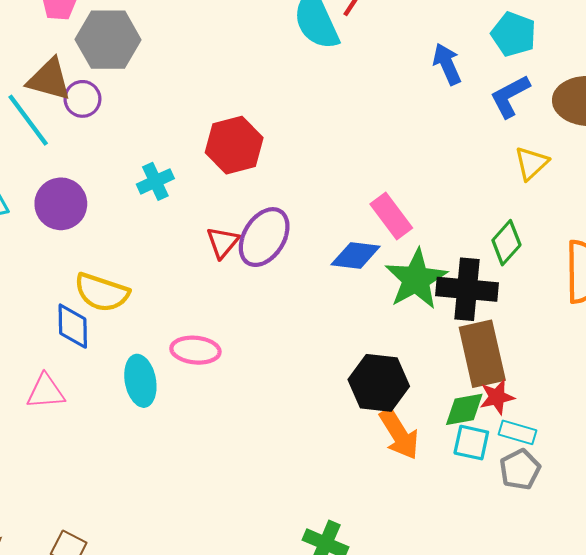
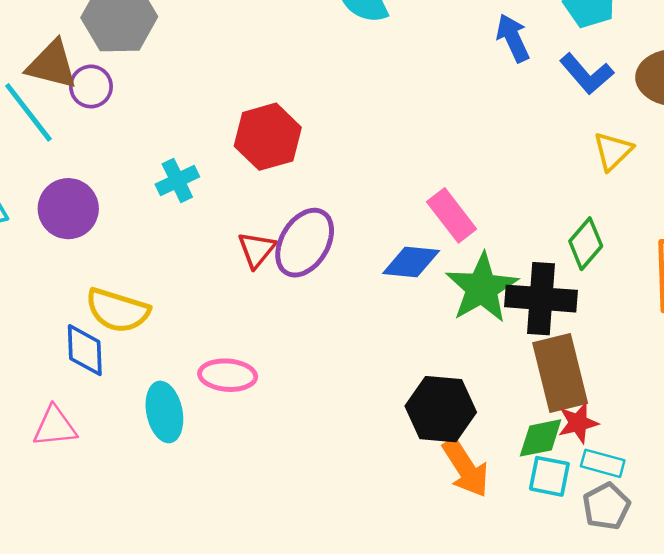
blue L-shape: (510, 96) -> (587, 74), turned -102

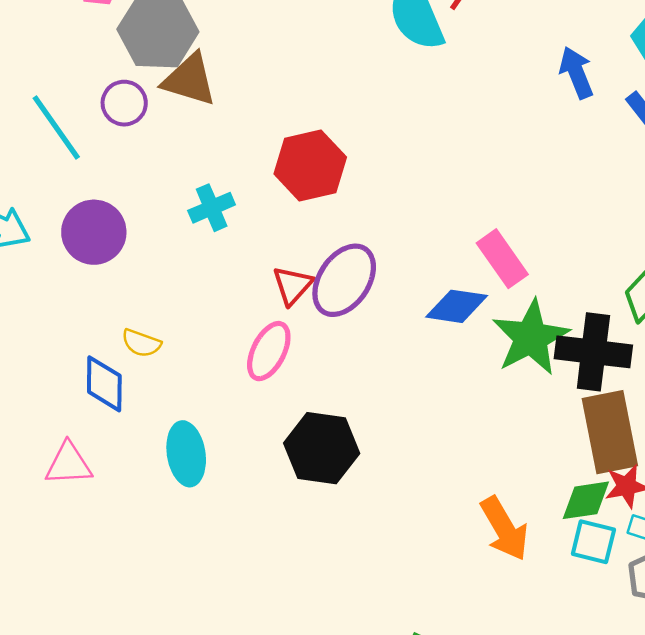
brown triangle: (52, 65) -> (189, 80), moved
yellow semicircle: (118, 310) -> (141, 343), size x0.6
pink ellipse: (228, 375) -> (269, 351), moved, turned -70
black hexagon: (441, 409) -> (322, 448), moved

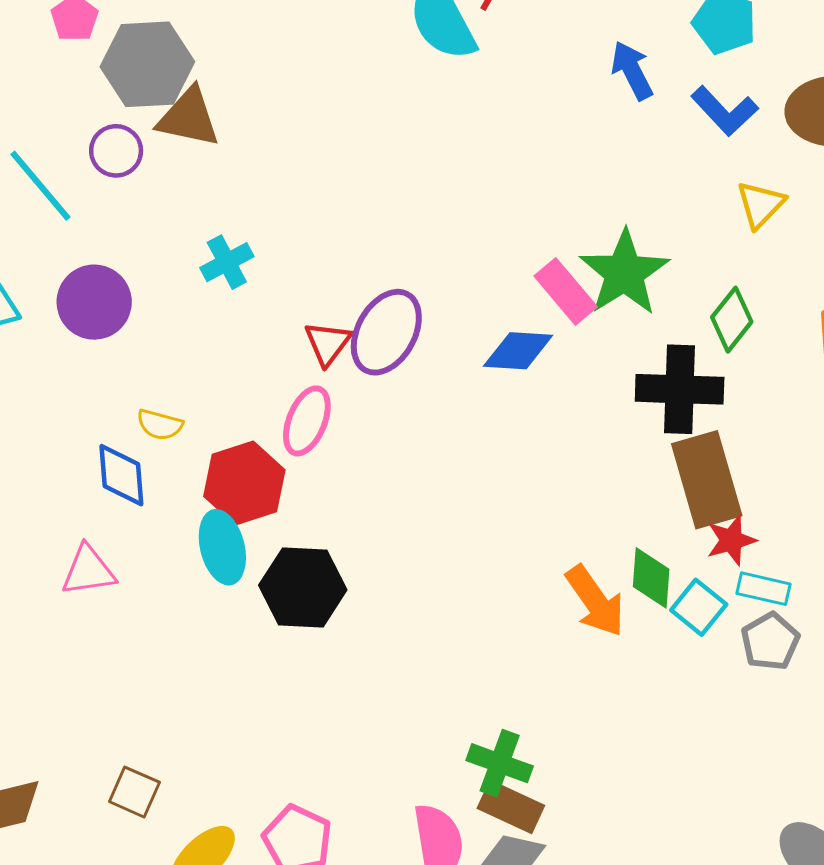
red hexagon: (310, 165) -> (244, 483), moved
green star: (531, 338) -> (624, 273), moved
black hexagon: (322, 448) -> (303, 587), moved
green diamond: (586, 500) -> (651, 578), moved, turned -72
cyan square: (593, 542) -> (699, 607), turned 30

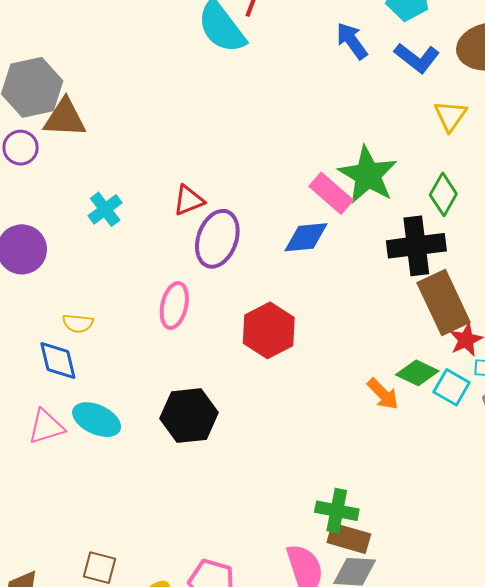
red triangle: (328, 343) -> (189, 200), moved, turned 40
red hexagon: (244, 483) -> (269, 330), moved
cyan ellipse: (222, 547) -> (97, 420), moved, turned -42
green diamond: (651, 578) -> (417, 373), turned -60
orange arrow: (595, 601) -> (383, 394), size x0.7

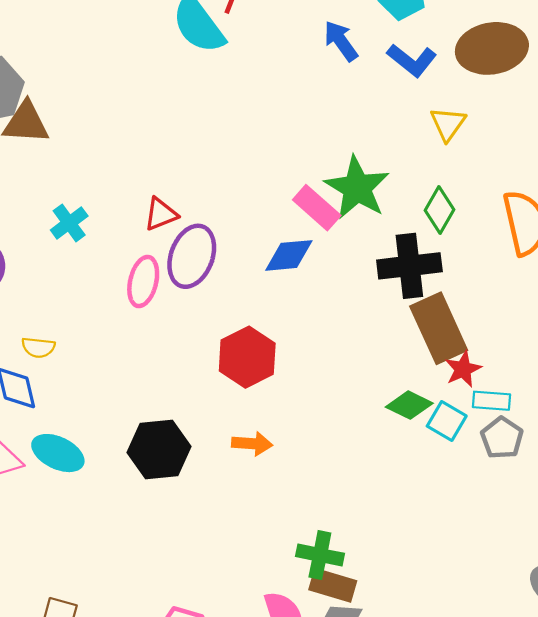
pink ellipse: (174, 305) -> (143, 282), moved
orange arrow: (383, 394) -> (252, 444), moved, turned -42

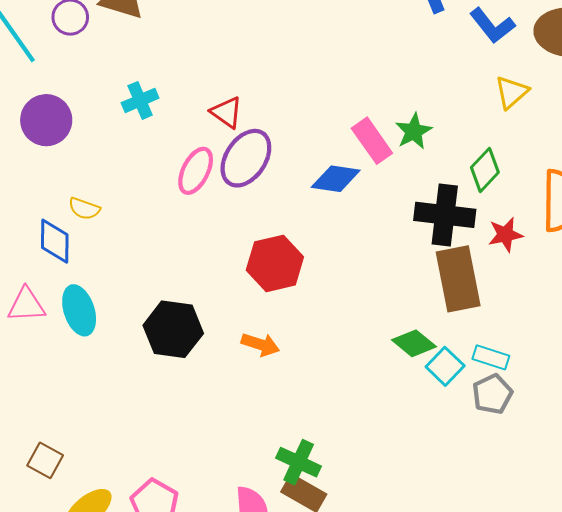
green star: (357, 188) -> (414, 131), size x0.6
red triangle: (161, 214) -> (227, 112), turned 44
red star: (463, 369) -> (505, 235), moved
cyan ellipse: (58, 453) -> (79, 310), turned 33

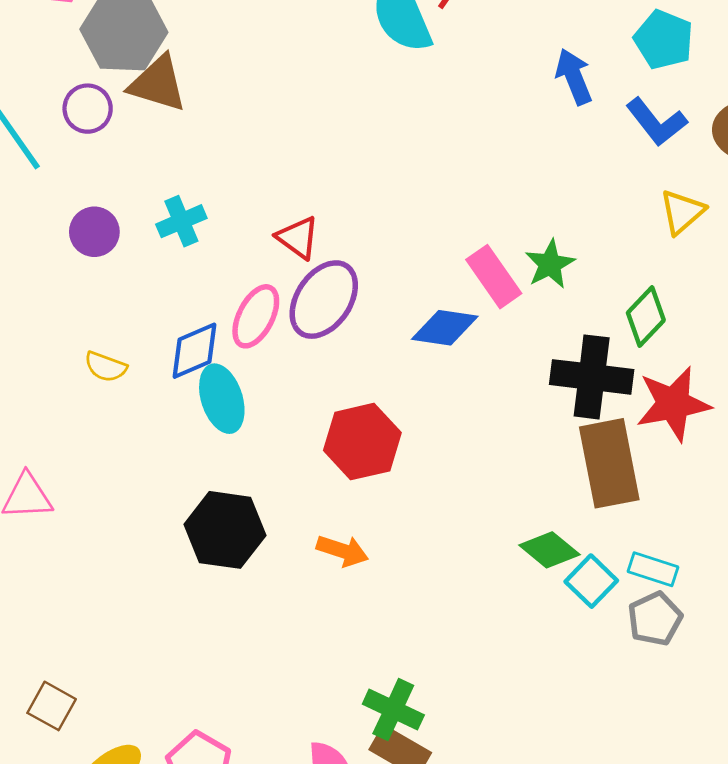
purple circle: (46, 120) -> (94, 232), moved, size x0.7
red star: (505, 235) -> (673, 404), size x1.6
blue diamond: (55, 241) -> (194, 351), moved, turned 66
cyan ellipse: (79, 310) -> (222, 399), moved

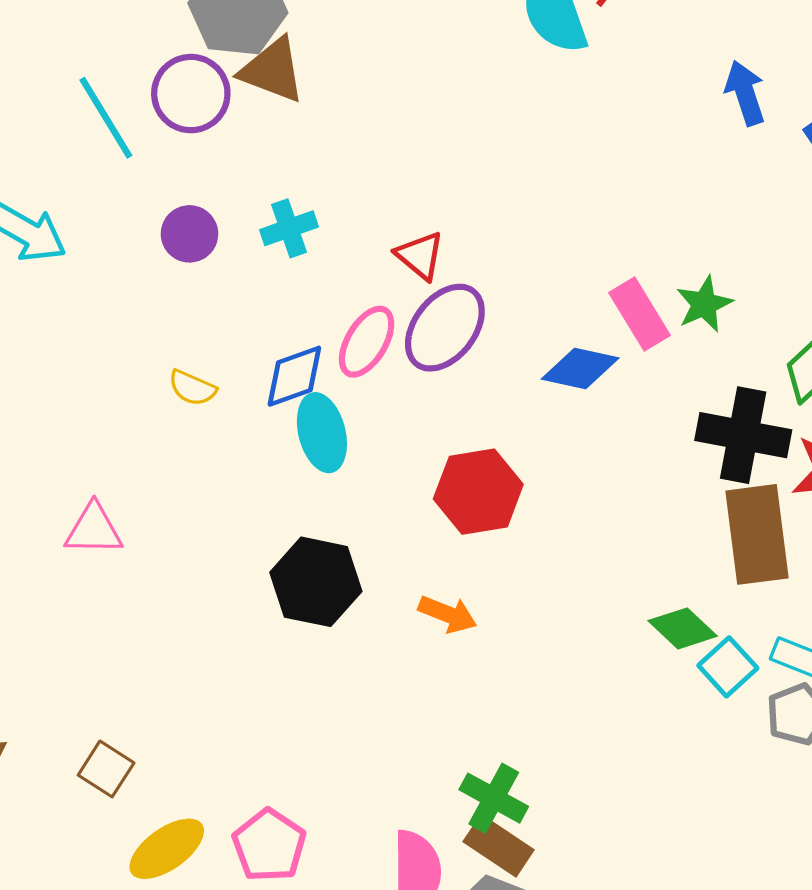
purple circle: (88, 109) -> (191, 94), size x1.4

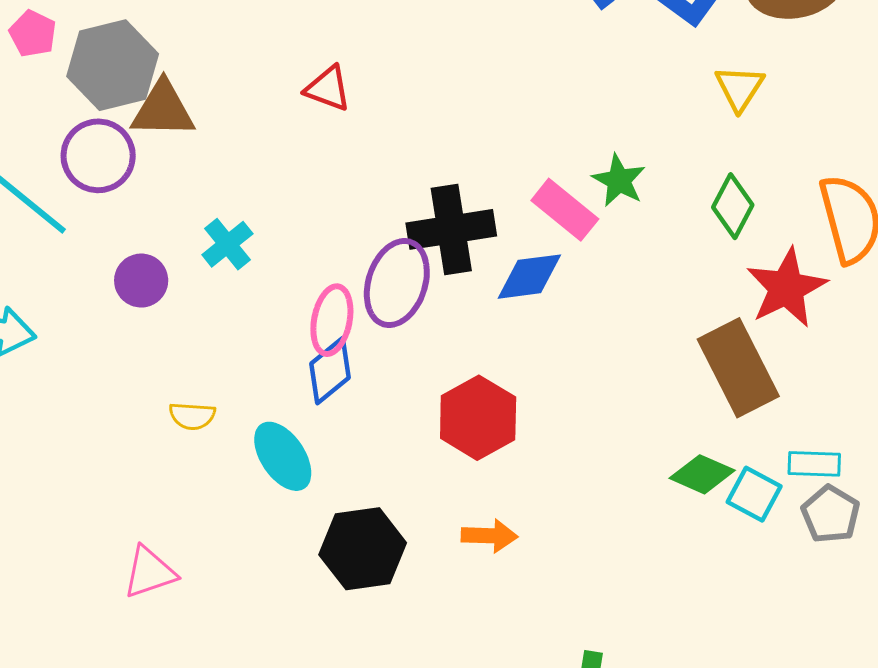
red triangle: (420, 256) -> (328, 88), moved
blue diamond: (294, 376) -> (330, 371), moved
cyan ellipse: (322, 433) -> (283, 456), moved
black cross: (743, 435) -> (451, 229), moved

